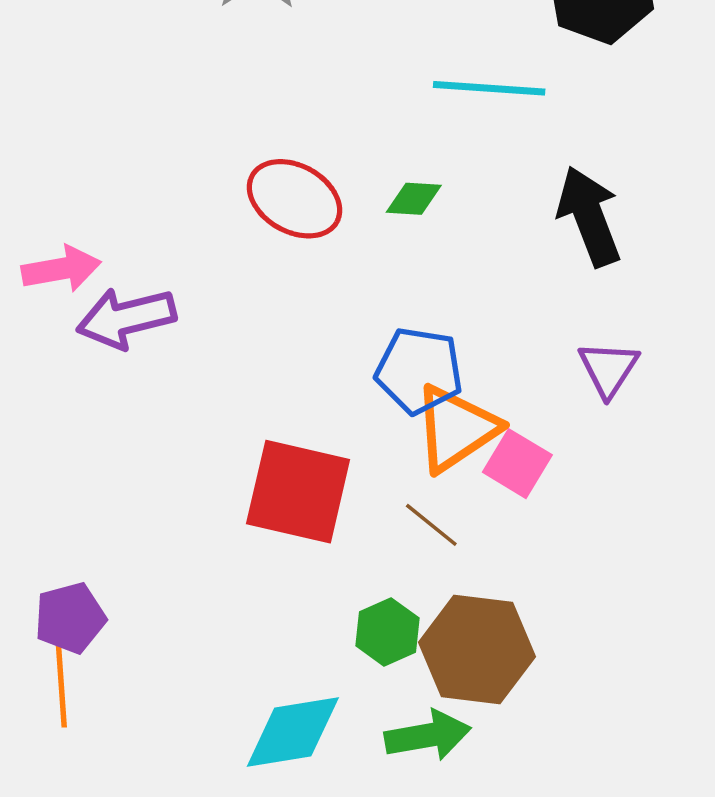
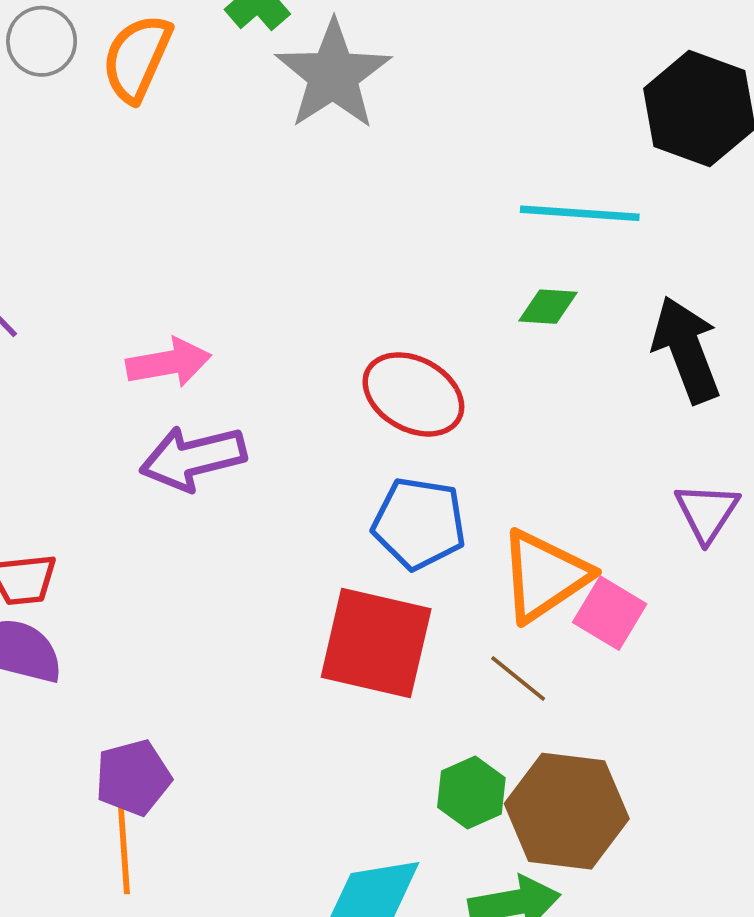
red ellipse: (295, 199) -> (413, 394), moved
green diamond: (414, 199) -> (548, 307), moved
pink arrow: (61, 269) -> (169, 363), moved
blue pentagon: (419, 371) -> (419, 523), moved

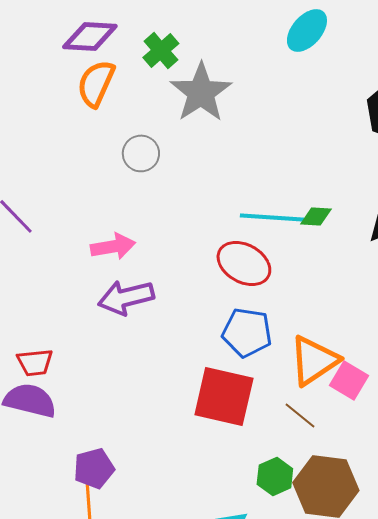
gray circle: (42, 41) -> (141, 153), moved
cyan line: (580, 213) -> (272, 217), moved

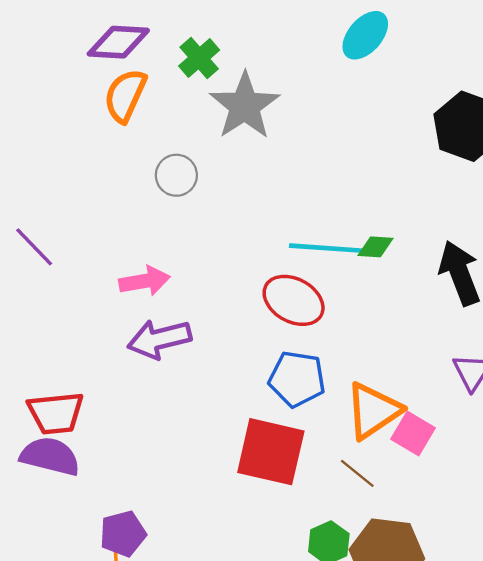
red trapezoid: (35, 362) -> (56, 413), size x1.4

